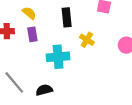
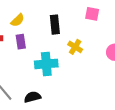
yellow semicircle: (29, 13) -> (18, 20), turned 96

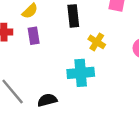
cyan cross: (46, 64) -> (81, 73), moved

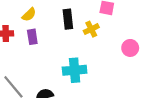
yellow cross: (97, 42) -> (91, 29), moved, turned 32

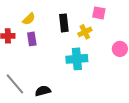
cyan cross: (75, 70) -> (77, 59), moved

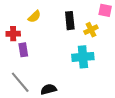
purple rectangle: (32, 39) -> (23, 50), moved

